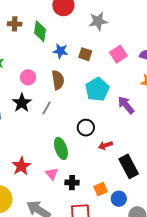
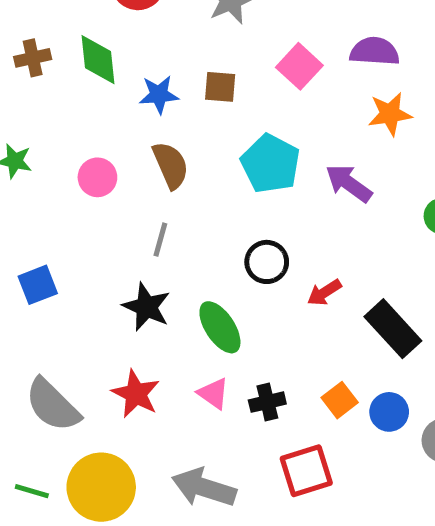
black star: (22, 103) -> (146, 307), moved

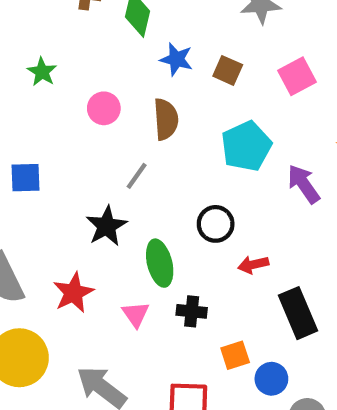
black cross: (267, 402) -> (192, 311), moved

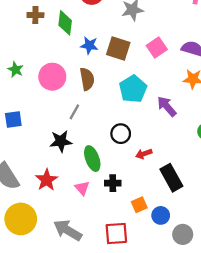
brown square: (228, 70) -> (118, 48), size x1.5
green star: (42, 72) -> (16, 70), moved
pink circle: (104, 108) -> (52, 77), size x1.5
black star: (106, 226) -> (61, 141), turned 30

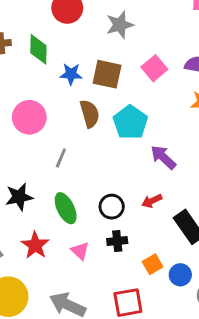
brown semicircle: (87, 79) -> (90, 114), moved
purple arrow: (167, 106) -> (163, 157), moved
black circle: (121, 134) -> (112, 207), moved
black star: (61, 141) -> (19, 197), moved
green ellipse: (92, 159) -> (66, 208), moved

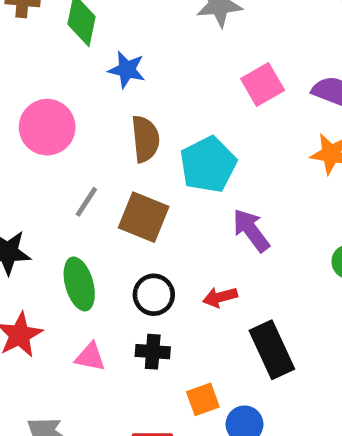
brown square: (107, 74) -> (144, 217), moved
pink triangle: (80, 251) -> (90, 357), turned -42

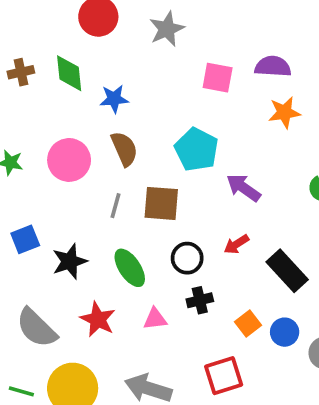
pink square: (263, 84) -> (218, 78), turned -32
brown semicircle: (145, 139) -> (124, 149), moved

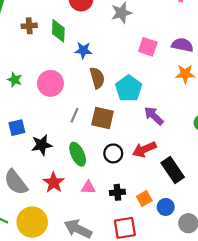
brown semicircle: (124, 149) -> (97, 78), moved
red arrow: (236, 244) -> (144, 149), size x1.5
black cross: (200, 300) -> (117, 192), moved

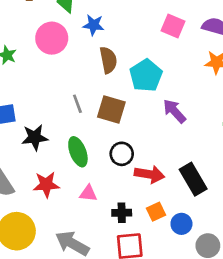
pink circle: (50, 83) -> (52, 38), moved
gray line: (75, 115) -> (77, 104), turned -48
red arrow: (144, 149) -> (150, 174), moved, turned -150
red star: (54, 183) -> (46, 185), turned 30
black cross: (117, 192) -> (122, 213), moved

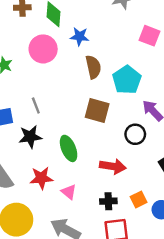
gray line: (77, 104) -> (36, 105), moved
black circle: (122, 154) -> (135, 134), moved
red arrow: (150, 174) -> (113, 166), moved
pink triangle: (88, 193) -> (69, 192), moved, turned 35

